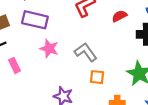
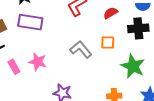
pink star: (49, 49) -> (38, 62), moved
orange square: (97, 77) -> (108, 42), moved

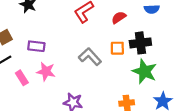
purple rectangle: (30, 22) -> (36, 46), moved, size x0.7
black cross: (138, 28) -> (140, 43), moved

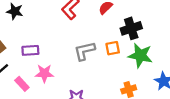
orange square: (117, 48) -> (113, 48), moved
gray L-shape: (90, 57) -> (84, 51), turned -50

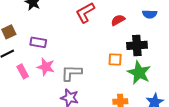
gray L-shape: (84, 51) -> (71, 73), moved

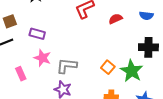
black cross: (137, 45) -> (148, 47), moved
orange square: (115, 59) -> (108, 67), moved, turned 32
pink rectangle: (23, 71) -> (21, 74), moved

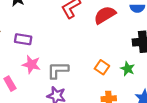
red semicircle: (115, 19) -> (105, 15), size x1.5
green star: (132, 71) -> (128, 69), size x0.6

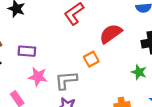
red semicircle: (105, 15) -> (111, 34), moved
orange square: (102, 67) -> (91, 59), moved, turned 32

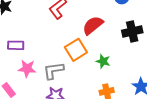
orange square: (91, 59) -> (76, 50), size x1.5
green star: (139, 72) -> (103, 61), moved

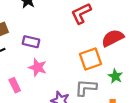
gray L-shape: (53, 71) -> (86, 88), moved

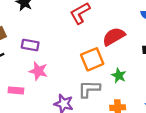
pink rectangle: (15, 85) -> (16, 90), turned -56

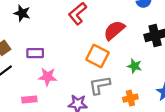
orange square: (92, 59) -> (97, 56), turned -30
green star: (119, 76) -> (134, 66), moved

